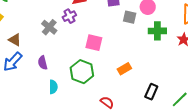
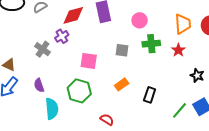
gray square: (130, 17) -> (122, 50), moved
cyan semicircle: (53, 87) -> (52, 109), size x1.5
black rectangle: (151, 92) -> (150, 95), moved

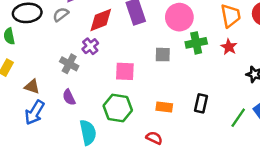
pink circle: (140, 20) -> (179, 17), size x1.5
orange rectangle: (122, 84) -> (164, 107), moved, turned 48
purple semicircle: (39, 85) -> (69, 97), moved

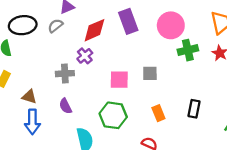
gray square: (163, 55) -> (150, 73), moved
gray cross: (69, 64) -> (65, 74), turned -30
orange rectangle: (164, 107) -> (158, 113), turned 63
blue arrow: (35, 113) -> (32, 122), turned -30

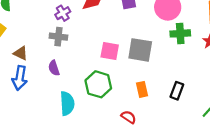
purple cross: (85, 56) -> (63, 13), moved
gray square: (150, 73) -> (140, 50), size x1.6

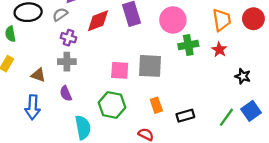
purple cross: (63, 13) -> (69, 38), turned -35
brown triangle: (21, 53) -> (38, 75), moved
black rectangle: (177, 91) -> (185, 116), moved, turned 60

